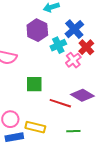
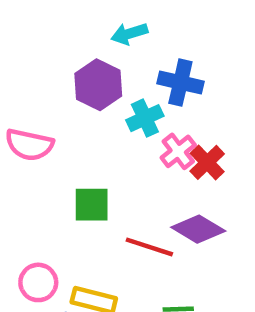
blue cross: (74, 29) -> (180, 83), turned -36
red cross: (86, 47) -> (207, 162), moved

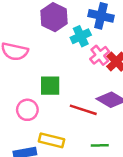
pink circle: (38, 282) -> (27, 110), moved

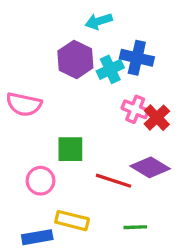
cyan cross: (81, 36) -> (110, 69), moved
pink cross: (100, 55) -> (135, 109), turned -30

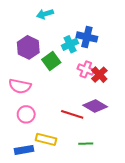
cyan arrow: (99, 21) -> (45, 14), moved
purple hexagon: (75, 59) -> (28, 47), moved
pink semicircle: (24, 104) -> (20, 86), moved
green square: (70, 149) -> (51, 61), moved, turned -36

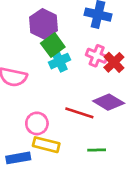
cyan cross: (70, 44) -> (59, 61), moved
purple hexagon: (28, 47) -> (44, 24), moved
pink circle: (26, 114) -> (37, 123), moved

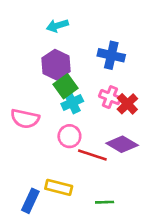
pink circle: (37, 123) -> (69, 136), moved
green line: (97, 150) -> (105, 202), moved
blue rectangle: (18, 158) -> (30, 201), turned -55

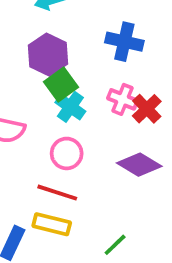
cyan cross: (72, 102) -> (70, 107), turned -30
red line: (92, 155) -> (57, 193), moved
green line: (105, 202) -> (115, 245), turned -42

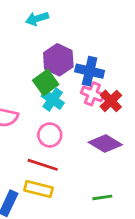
blue cross: (124, 42) -> (90, 71), moved
purple hexagon: (48, 55) -> (58, 60), moved
green line: (115, 245) -> (102, 197), moved, turned 36

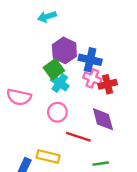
red cross: (111, 101) -> (108, 84), turned 30
purple diamond: (105, 144) -> (103, 119), turned 44
red line: (43, 165) -> (78, 137), moved

